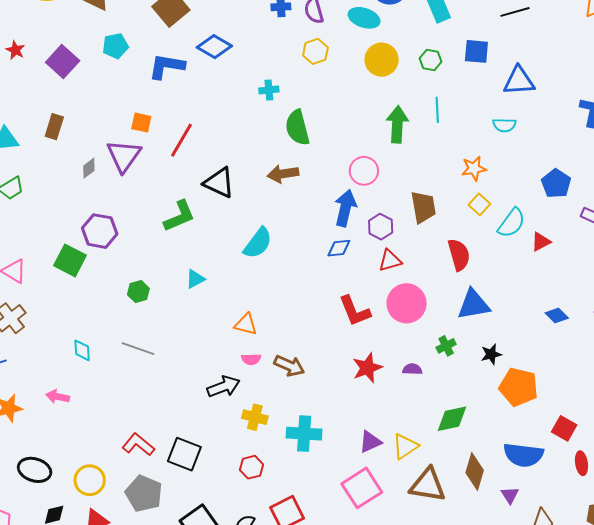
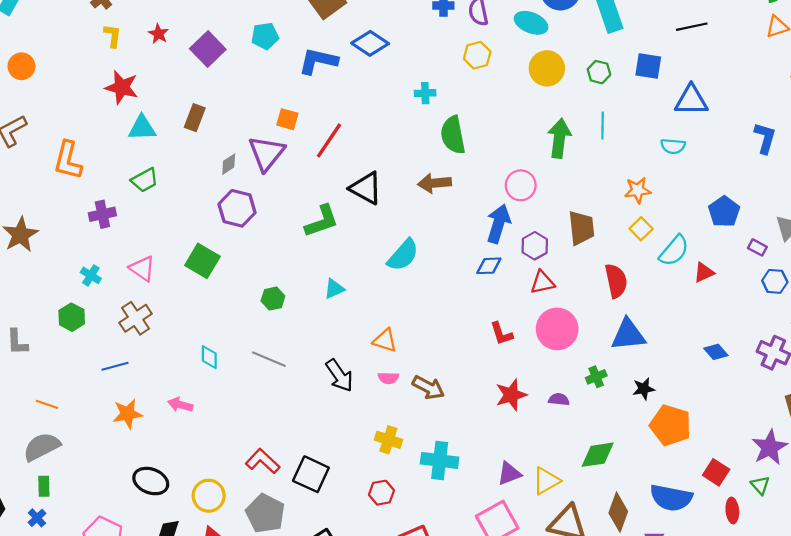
purple hexagon: (100, 231) -> (237, 208), moved
red L-shape: (355, 311) -> (501, 334), size x0.7
black arrow: (224, 387) -> (339, 375), moved, turned 72

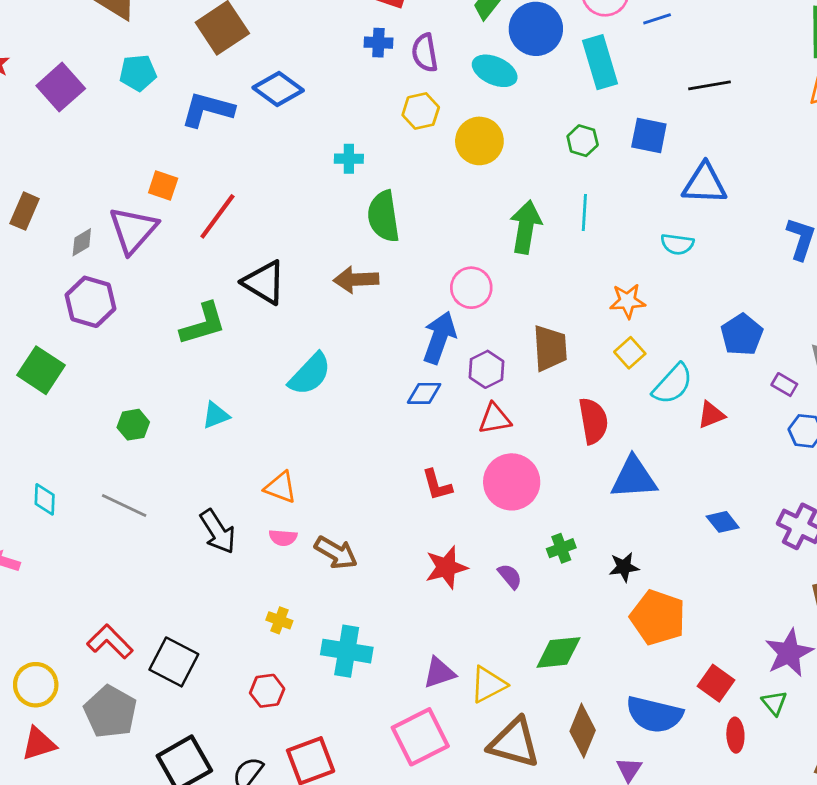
yellow circle: (547, 68) -> (479, 141), moved
brown rectangle: (195, 118) -> (25, 211), moved
blue triangle: (628, 335) -> (634, 478), moved
purple semicircle: (559, 399) -> (510, 576), turned 42
yellow cross: (388, 440) -> (279, 620), size x0.7

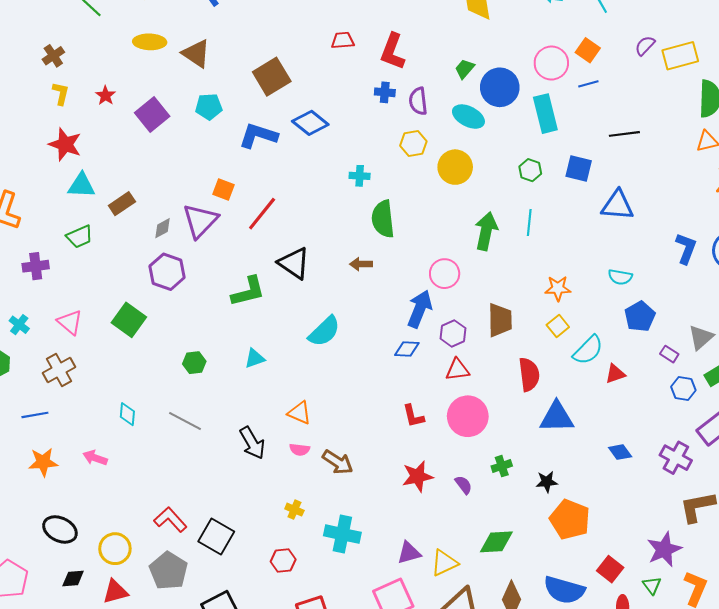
brown rectangle: (25, 211) -> (122, 204), turned 30
cyan semicircle: (677, 244) -> (620, 277), moved
brown arrow: (356, 280) -> (361, 264), size x0.7

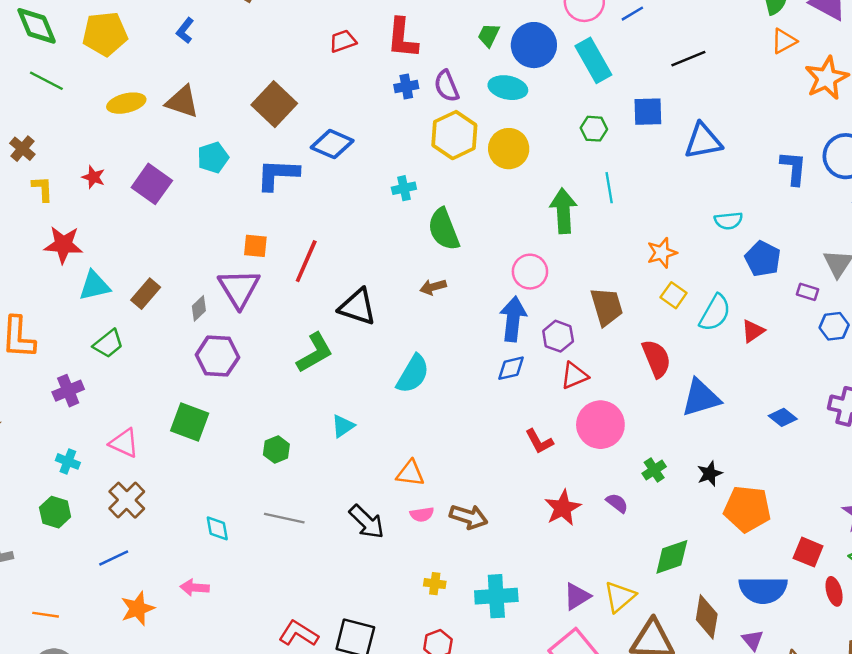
yellow hexagon: (413, 143) -> (454, 135), size x1.5

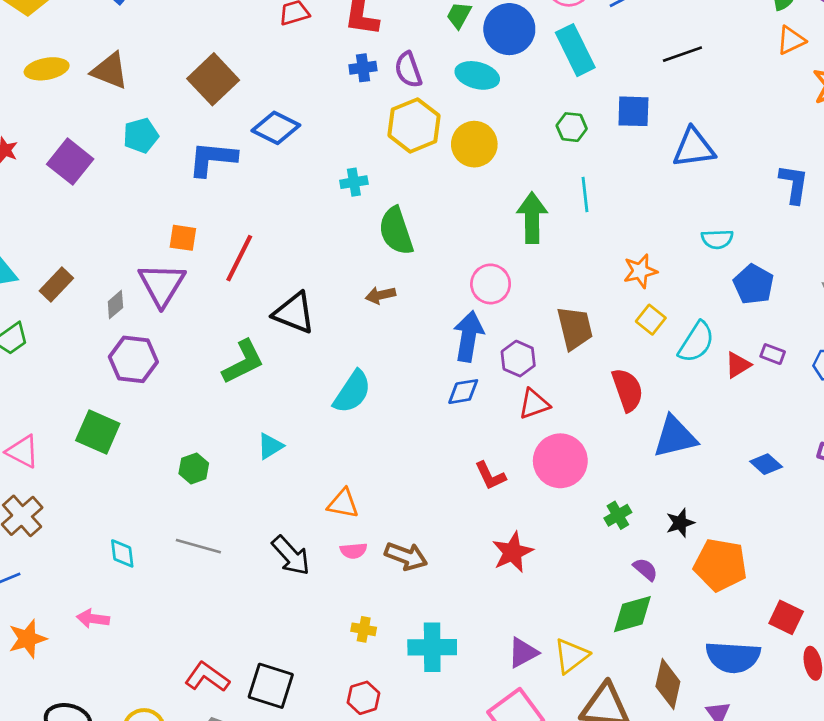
purple rectangle: (808, 292) -> (773, 354), moved
purple semicircle: (617, 503) -> (645, 569), moved

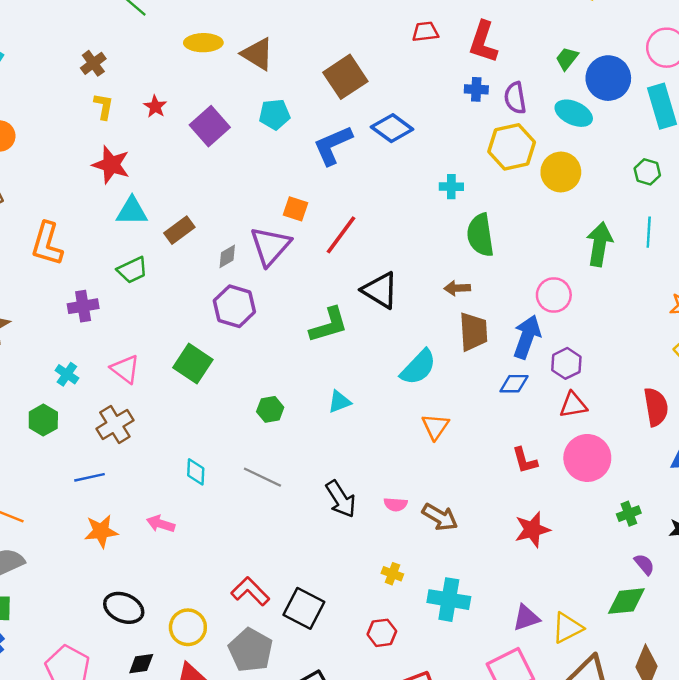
blue L-shape: (212, 159) -> (333, 145), turned -39
brown trapezoid: (575, 328) -> (473, 332), moved
orange triangle: (343, 504) -> (435, 427), moved, turned 44

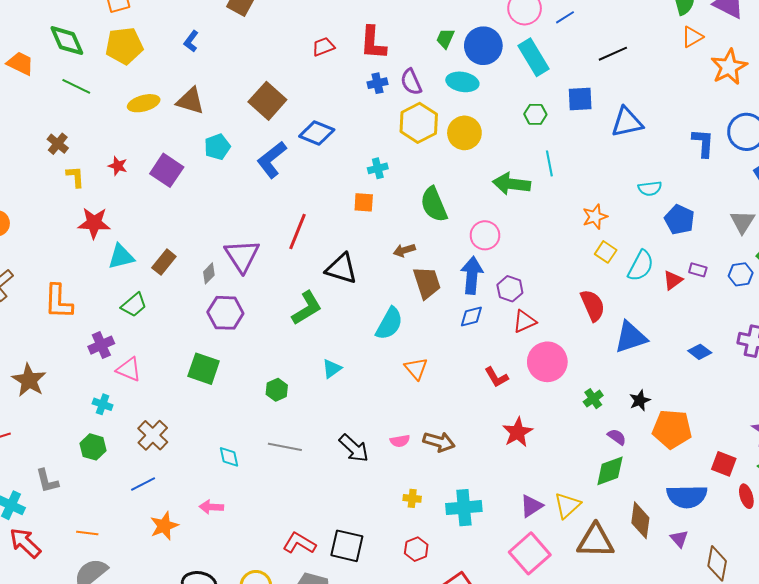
orange square: (295, 209) -> (364, 202), moved
green semicircle: (480, 235) -> (434, 205), moved
green arrow: (600, 244) -> (512, 184), turned -78
pink triangle: (125, 369) -> (129, 369), moved

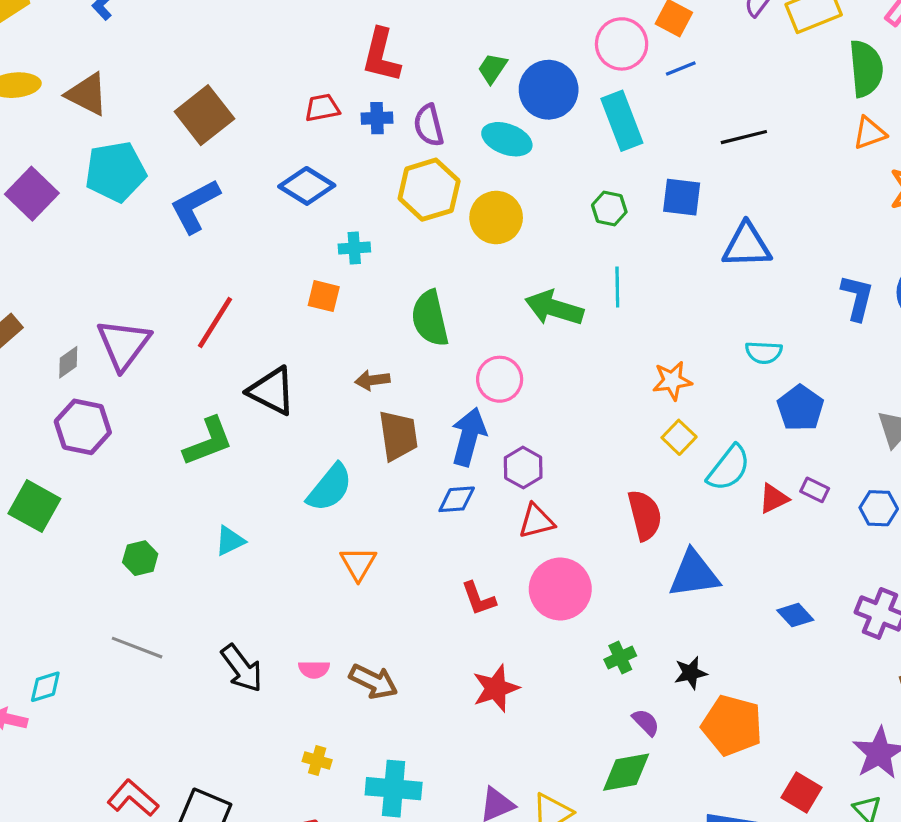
red trapezoid: (323, 47) -> (322, 108), moved
blue diamond: (317, 133) -> (307, 186), moved
cyan pentagon: (217, 147) -> (116, 172), size x1.5
cyan diamond: (229, 457) -> (45, 687), moved, turned 75

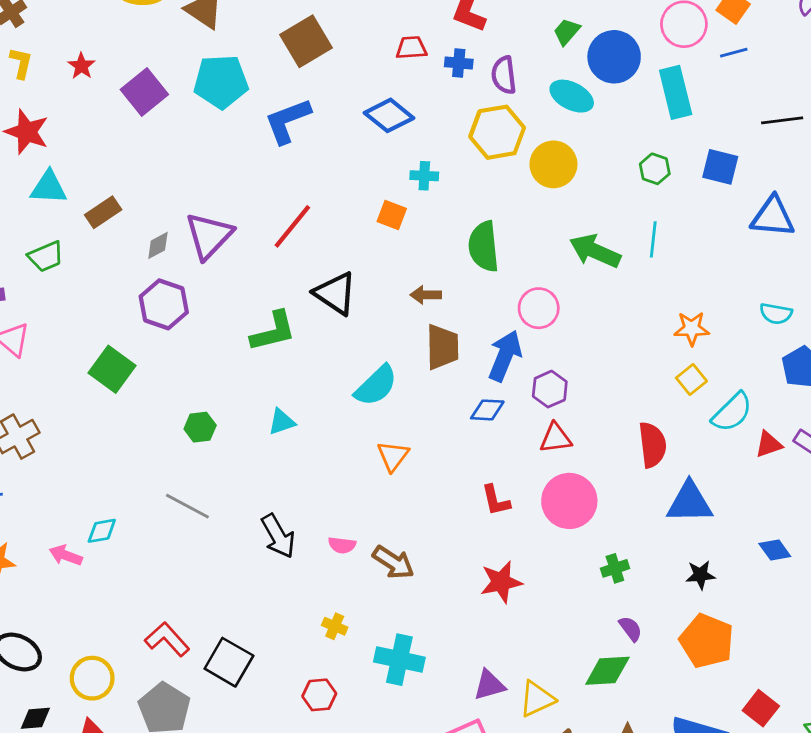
black star: (691, 673) -> (700, 575), moved

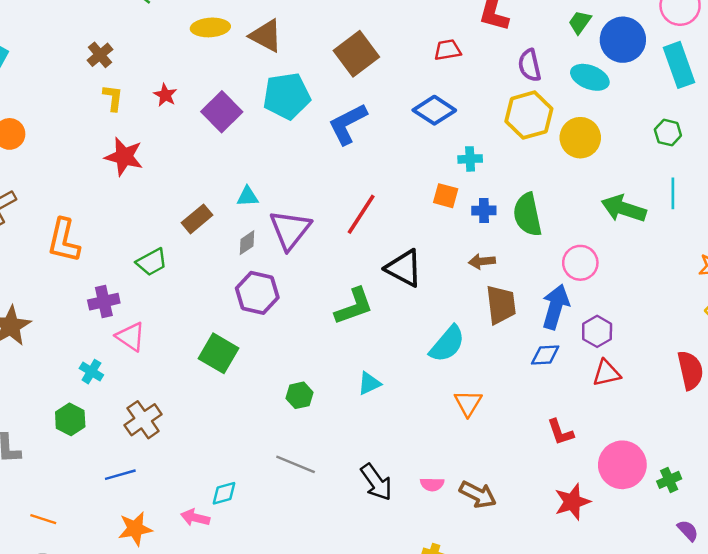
blue cross: (459, 63) -> (484, 210), moved
cyan triangle: (49, 187) -> (248, 197), moved, size x0.7
pink circle: (569, 501) -> (622, 465), moved

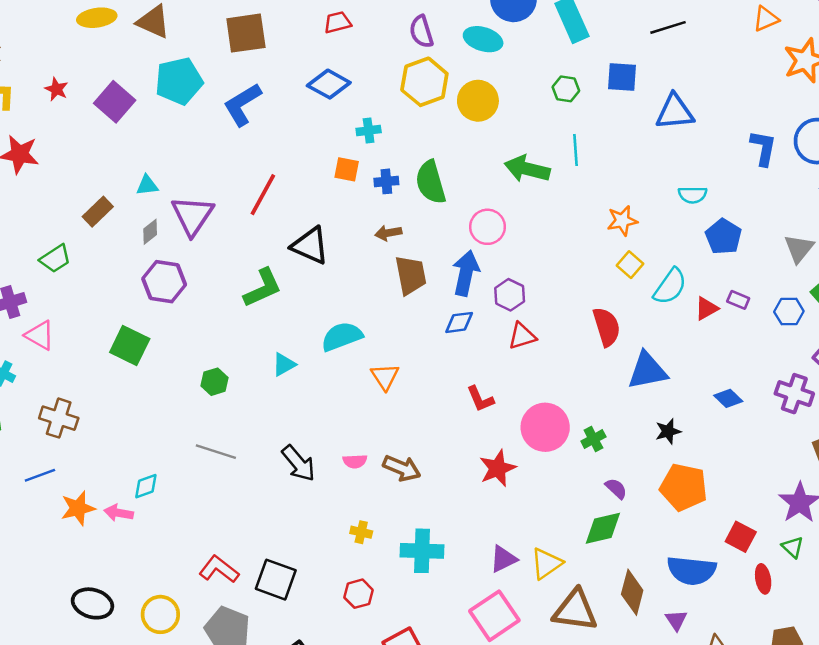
brown square: (356, 54) -> (246, 33), turned 33
cyan semicircle: (447, 344) -> (342, 337), moved, turned -147
brown cross: (143, 420) -> (59, 418), turned -33
orange star: (135, 529) -> (78, 508), moved

